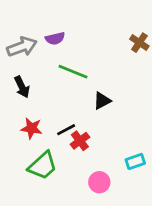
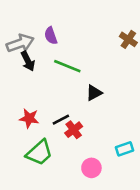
purple semicircle: (55, 38) -> (51, 36), turned 84
black arrow: (22, 87) -> (28, 61), moved

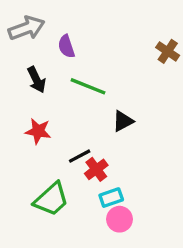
gray arrow: (20, 43) -> (26, 28), moved
red star: (29, 118) -> (38, 131), moved
cyan rectangle: (125, 149) -> (111, 198), moved

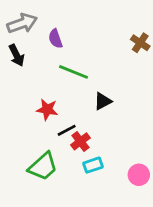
black arrow: (36, 80) -> (17, 55), moved
red star: (38, 131) -> (47, 109), moved
pink circle: (120, 219) -> (139, 175), moved

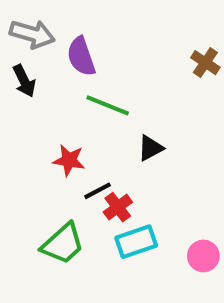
gray arrow: (22, 23) -> (32, 34), turned 36
purple semicircle: (55, 39) -> (81, 56), size x1.4
cyan rectangle: (93, 165) -> (136, 242), size x1.4

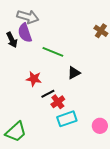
gray arrow: (32, 34) -> (28, 17), moved
purple semicircle: (81, 56) -> (25, 33), moved
green trapezoid: (63, 244) -> (16, 132), moved

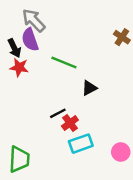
gray arrow: (28, 17) -> (34, 20), turned -150
red star: (34, 79) -> (19, 67), moved
green trapezoid: (16, 132) -> (19, 159), turned -45

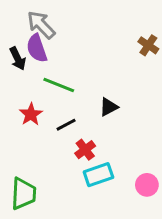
green line: (64, 63) -> (59, 85), moved
red star: (19, 67) -> (31, 114), moved, turned 30
black line: (58, 113) -> (66, 125), moved

